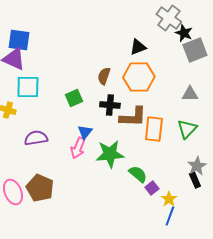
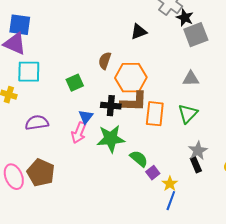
orange hexagon: (139, 77) -> (131, 78), moved
black cross: (110, 105) -> (111, 106), moved

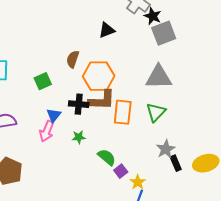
gray triangle: (191, 79) -> (159, 77), size x1.6
green star: (111, 139) -> (79, 137), size x0.5
black rectangle: (196, 165) -> (176, 163), moved

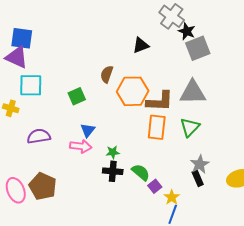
brown L-shape: (102, 100) -> (160, 101), moved
black cross: (79, 104) -> (113, 171), moved
pink arrow: (47, 131) -> (81, 146), turned -105
black rectangle: (176, 163) -> (198, 178), moved

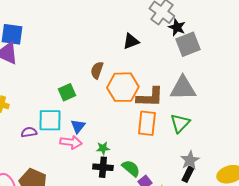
cyan square: (31, 85) -> (50, 120), moved
purple semicircle: (39, 136) -> (29, 132), size x0.7
black rectangle: (198, 178) -> (188, 174), turned 49

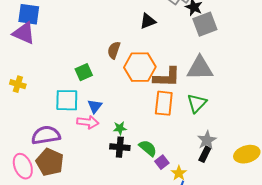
purple semicircle: (29, 132) -> (46, 135), moved, size x1.8

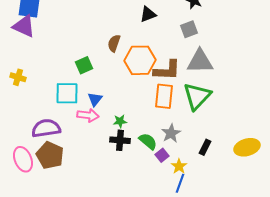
gray square: (205, 24) -> (189, 29), moved, size x0.7
green triangle: (197, 103) -> (197, 96), size x1.4
gray star: (207, 140) -> (171, 133), moved

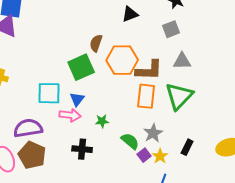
gray triangle: (200, 61) -> (182, 61), size x0.7
green square: (84, 65) -> (81, 67), moved, size x1.5
black cross: (120, 140) -> (82, 149), moved
yellow star: (179, 166) -> (160, 156), moved

